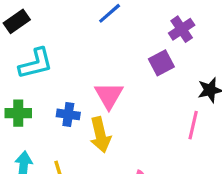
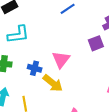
yellow arrow: (100, 135) -> (53, 83), turned -45

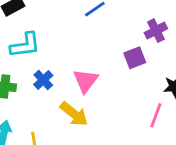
blue cross: (35, 68) -> (43, 80), moved, turned 32

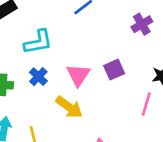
cyan L-shape: (25, 45) -> (38, 42), moved
purple square: (135, 58) -> (114, 70), moved

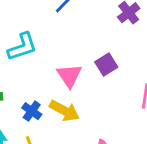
blue cross: (38, 77) -> (32, 111), moved

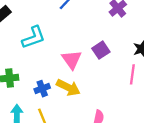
blue cross: (32, 111) -> (42, 89), turned 35

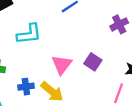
purple square: (101, 50) -> (93, 62), turned -36

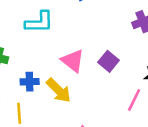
pink triangle: (62, 65) -> (73, 61), turned -35

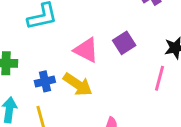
purple square: (108, 61) -> (124, 43), turned 30

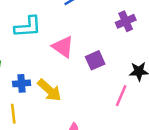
pink triangle: (86, 50) -> (63, 47), moved

